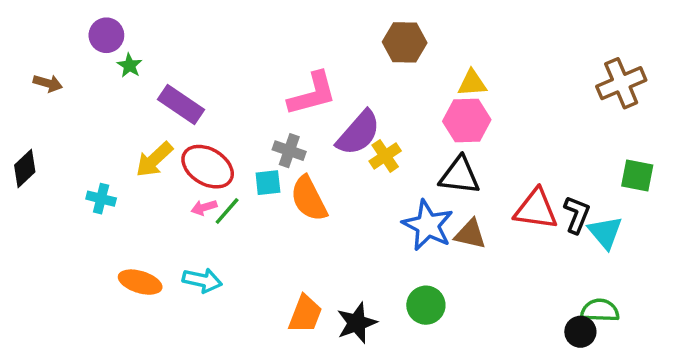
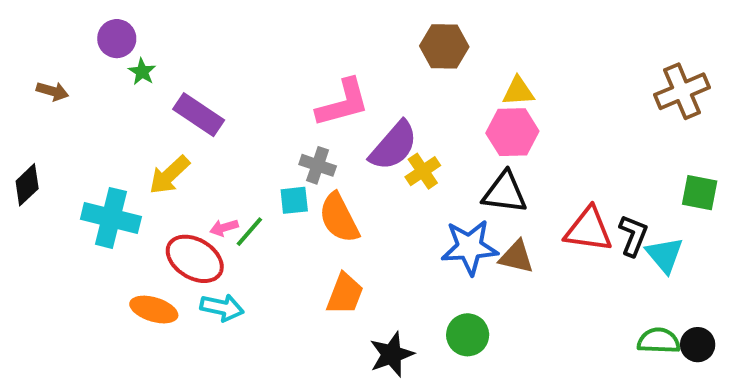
red ellipse: (208, 167) -> (195, 259), moved
cyan cross: (101, 199) -> (111, 218), size x1.8
blue star: (428, 225) -> (470, 247), turned -30
orange trapezoid: (305, 314) -> (345, 294), moved
black circle: (580, 332) -> (698, 345), moved

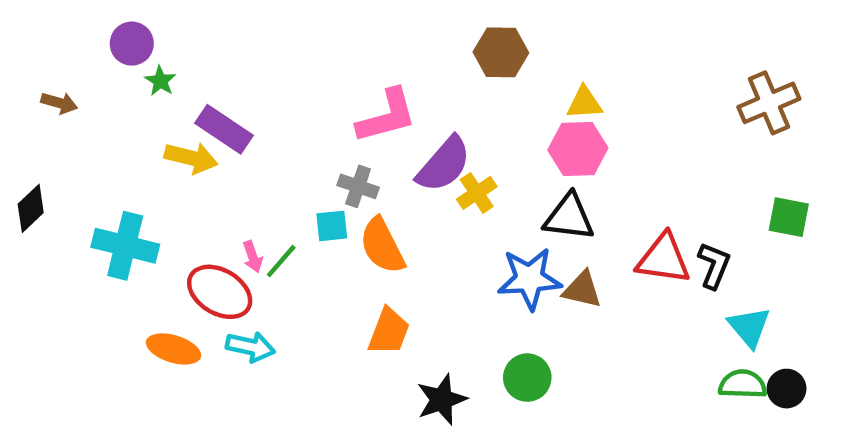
yellow arrow: (169, 175) -> (191, 158), moved, turned -123
pink arrow: (224, 228) -> (253, 257), turned -92
cyan triangle: (664, 255) -> (749, 327), moved

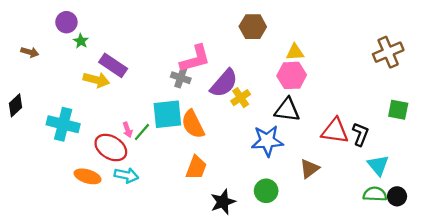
gray cross: (358, 186) -> (181, 78), moved
cyan square: (332, 226) -> (167, 114), size x1.8
brown triangle: (582, 290) -> (309, 169), moved, turned -50

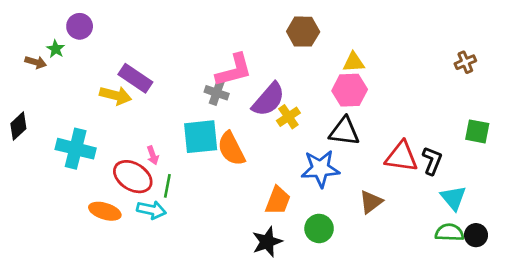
green star: (81, 41) -> (56, 49), moved
brown cross: (388, 52) -> (465, 62), size x0.6
green line: (142, 132) -> (167, 186), moved, turned -30
orange trapezoid: (196, 168) -> (278, 201), moved

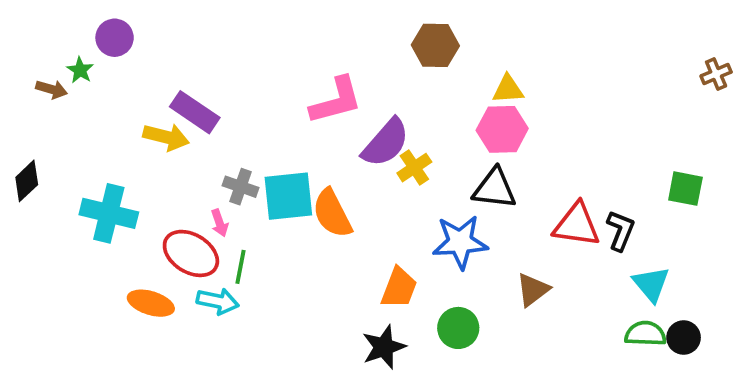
brown cross: (465, 62) -> (716, 74), moved
gray cross: (217, 93) -> (241, 187), moved

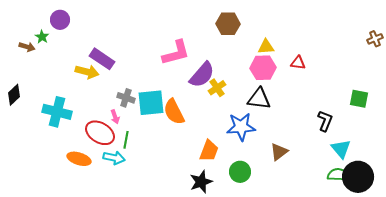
red triangle: (577, 225) -> (298, 63), moved, size x0.6
black circle: (684, 338) -> (358, 177), size x1.8

